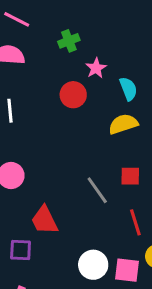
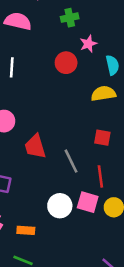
gray line: (97, 190) -> (71, 161), moved
red trapezoid: (45, 220) -> (35, 147), moved
pink square: (127, 270) -> (88, 202), moved

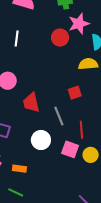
pink star: (88, 44) -> (79, 24), size x1.5
red square: (102, 138) -> (75, 93), moved, turned -32
white circle: (60, 206) -> (41, 140), moved

